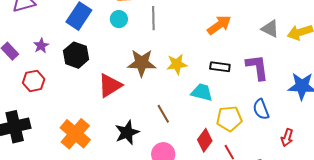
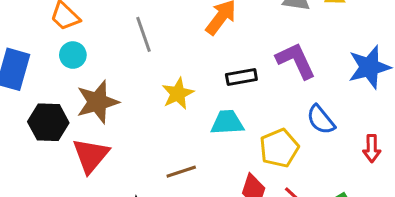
gray line: (153, 18) -> (144, 34), moved
black hexagon: (76, 55) -> (48, 122), moved
brown star: (142, 63) -> (97, 102), moved
brown line: (163, 114) -> (181, 172), turned -60

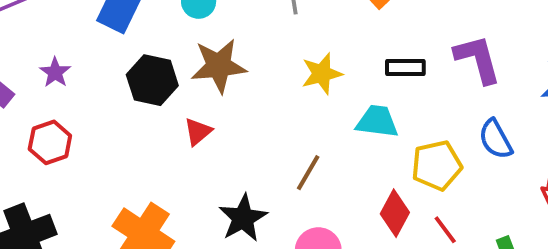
red triangle: (91, 155) -> (198, 132), size x0.6
brown line: (181, 172) -> (308, 173), turned -52

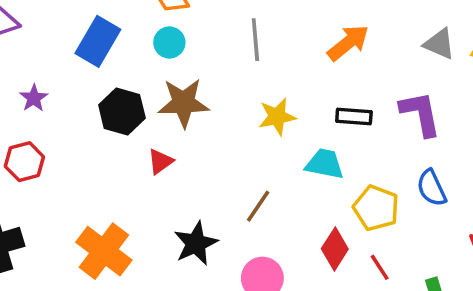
yellow pentagon: (437, 165) -> (376, 208), turned 30

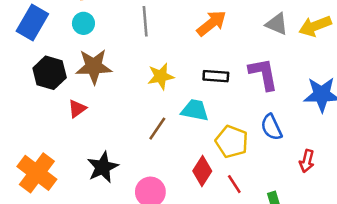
brown line: (258, 206) -> (157, 129), moved

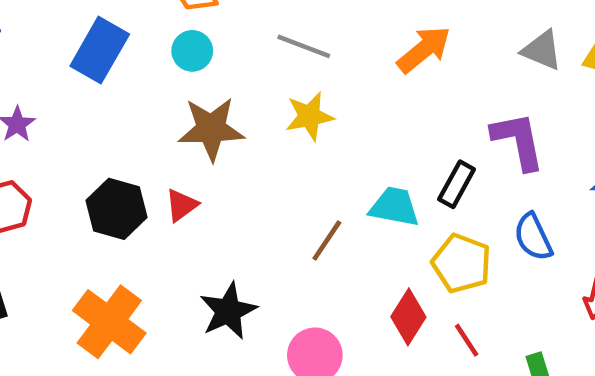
gray line: (145, 21) -> (304, 46), turned -64
black hexagon: (50, 73) -> (116, 209), moved
yellow star: (161, 76) -> (309, 116), moved
black rectangle: (216, 76) -> (457, 184), moved, turned -65

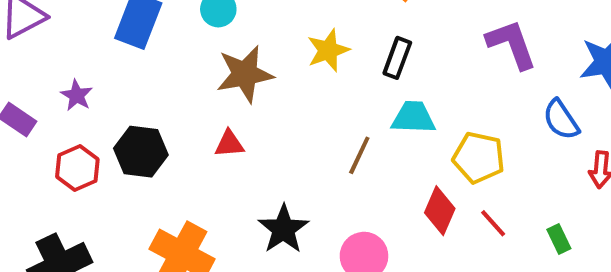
black rectangle: (457, 184) -> (397, 58), moved
red triangle: (182, 205) -> (229, 144), turned 40
black hexagon: (116, 209) -> (141, 152), moved
blue semicircle: (533, 237) -> (561, 120), moved

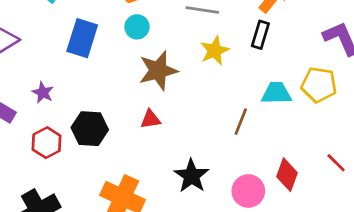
black rectangle: (397, 58) -> (260, 35), moved
yellow pentagon: (479, 158) -> (319, 85), moved
red diamond: (440, 211) -> (287, 175), moved

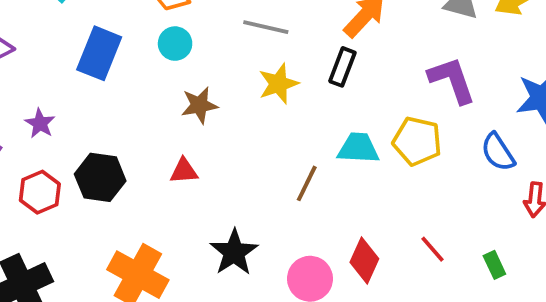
brown star: (158, 71) -> (199, 105), size x0.7

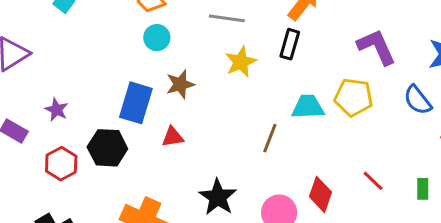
blue rectangle: (99, 53) -> (136, 103), moved
green rectangle: (494, 265) -> (423, 189), turned 30

